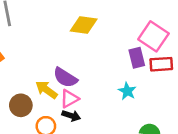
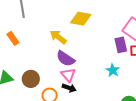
yellow arrow: (46, 90) -> (58, 37), moved
pink triangle: (69, 99) -> (68, 75), turned -42

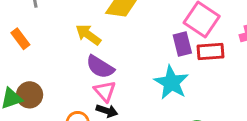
cyan star: (113, 70) -> (171, 83), size x1.6
brown circle: (31, 79) -> (30, 95), moved

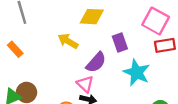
purple rectangle: (182, 44) -> (120, 43), moved
purple semicircle: (100, 67) -> (96, 62), moved, turned -75

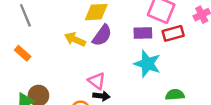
purple rectangle: (120, 43) -> (143, 33), moved, turned -66
purple semicircle: (96, 62) -> (102, 35), moved

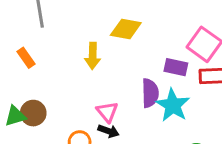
purple semicircle: (102, 35) -> (150, 93), moved, turned -50
yellow arrow: (75, 39) -> (93, 56), turned -126

